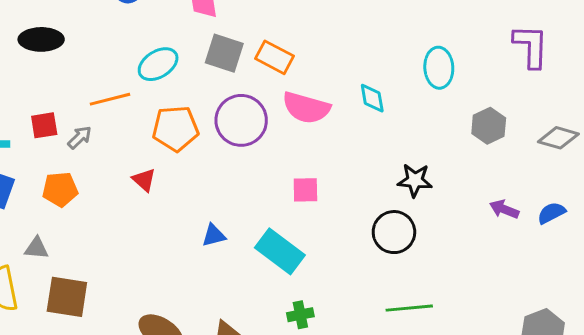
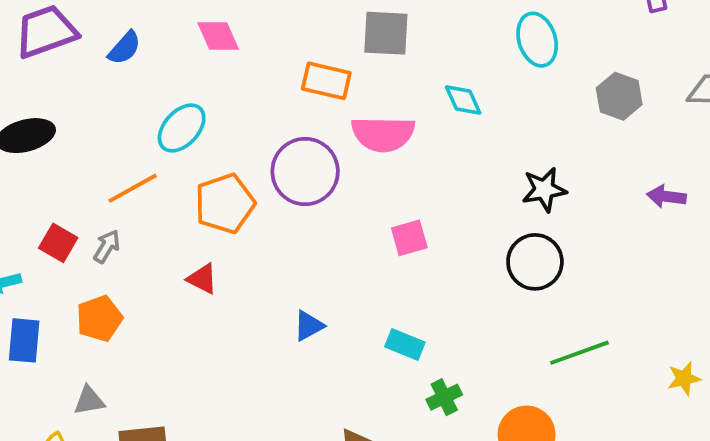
gray square: (224, 53) -> (386, 33), moved
red square: (44, 125) -> (58, 243), turned -36
cyan rectangle: (280, 251) -> (405, 344), moved, size x0.6

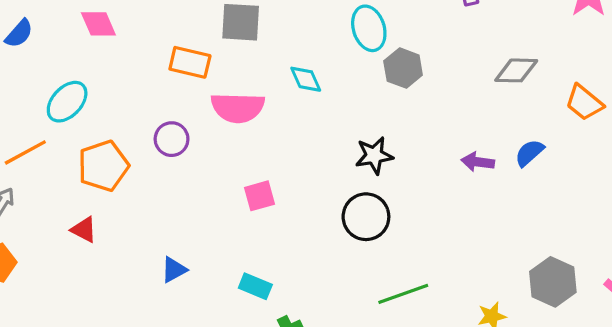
gray hexagon: (619, 96) -> (403, 68), moved
purple circle: (305, 171) -> (172, 139), size x0.6

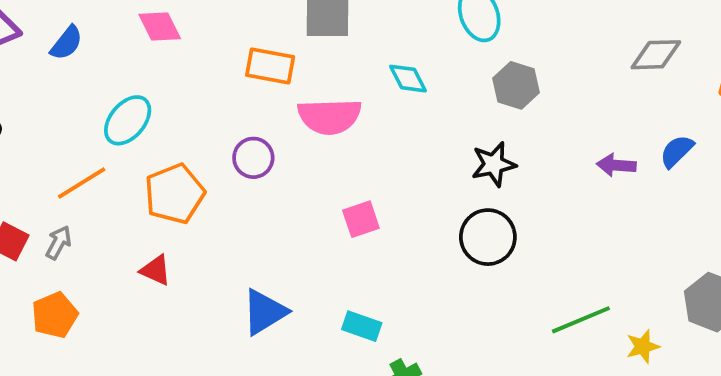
gray hexagon: (403, 68) -> (516, 85), moved
blue triangle: (174, 270) -> (264, 312), size x1.5
green line: (403, 294) -> (581, 320), moved

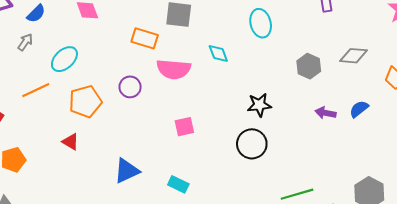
gray hexagon: (516, 85) -> (309, 66), moved
gray arrow: (59, 243) -> (25, 42), moved

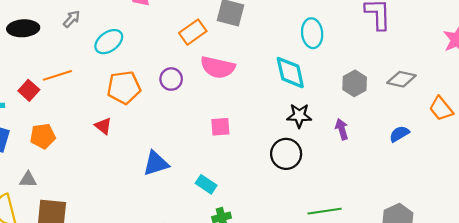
orange rectangle: (145, 38) -> (193, 32), turned -60
cyan diamond: (218, 53) -> (290, 73), moved, size x1.6
orange line: (36, 90) -> (57, 75), moved
purple arrow: (326, 113) -> (342, 129), moved, turned 54

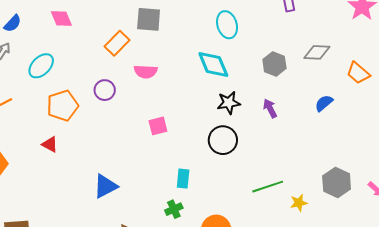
pink semicircle: (218, 67) -> (146, 72), size x0.7
blue triangle: (156, 163) -> (105, 186), moved
cyan rectangle: (206, 184) -> (183, 179), moved, turned 72

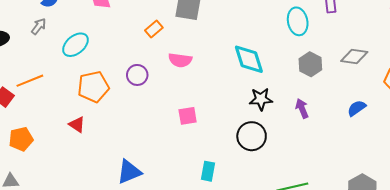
cyan ellipse: (227, 25) -> (298, 21), moved
orange rectangle: (117, 43) -> (154, 29), size x0.7

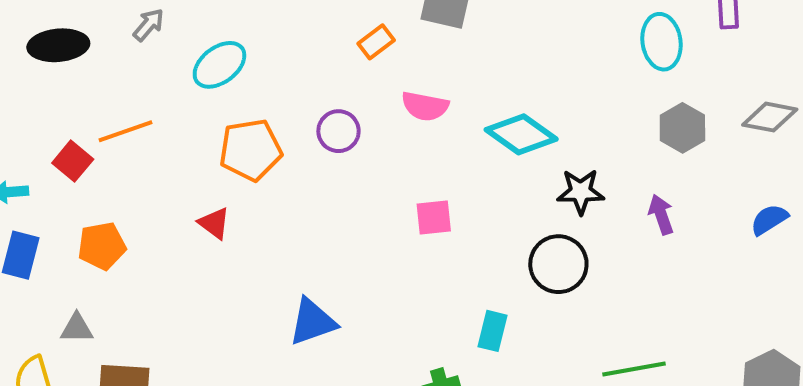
cyan diamond: (249, 59) -> (521, 134), moved, turned -40
cyan rectangle: (208, 171) -> (493, 331), moved

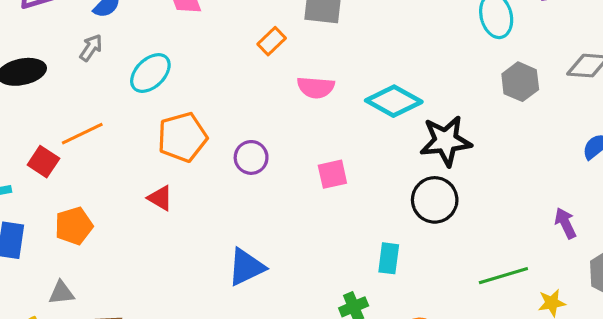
purple circle: (339, 131) -> (251, 157), moved
black star: (581, 192) -> (446, 141), size x1.4
purple arrow: (661, 214) -> (565, 223), moved

